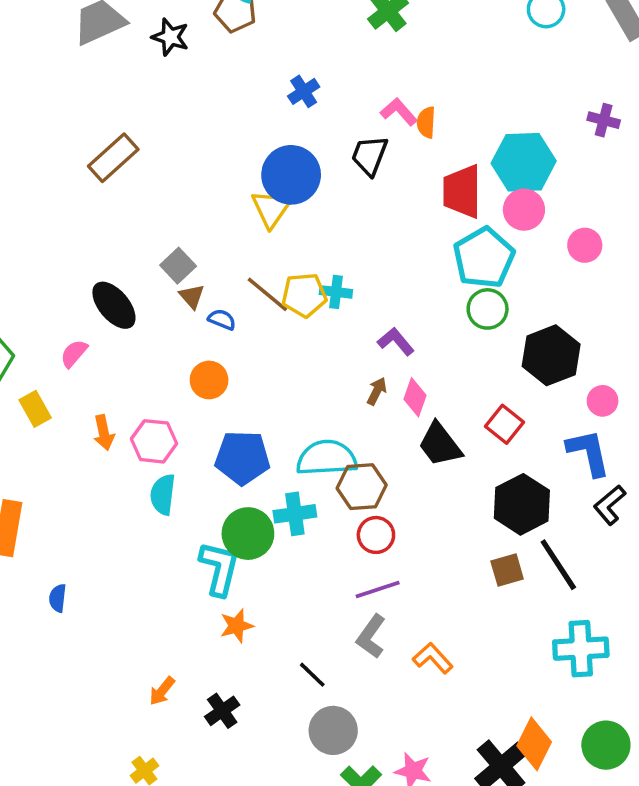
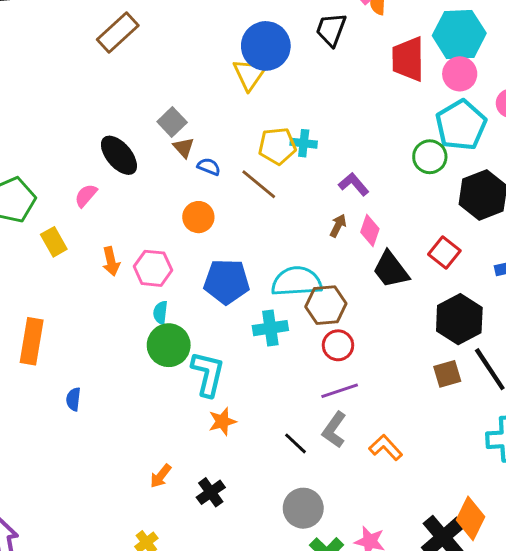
cyan pentagon: (484, 258) -> (461, 125), moved
brown line: (267, 294) -> (259, 184), moved
cyan semicircle: (163, 495) -> (160, 313), size x0.7
green circle: (248, 534) -> (169, 345), moved
black line: (312, 675) -> (295, 443), moved

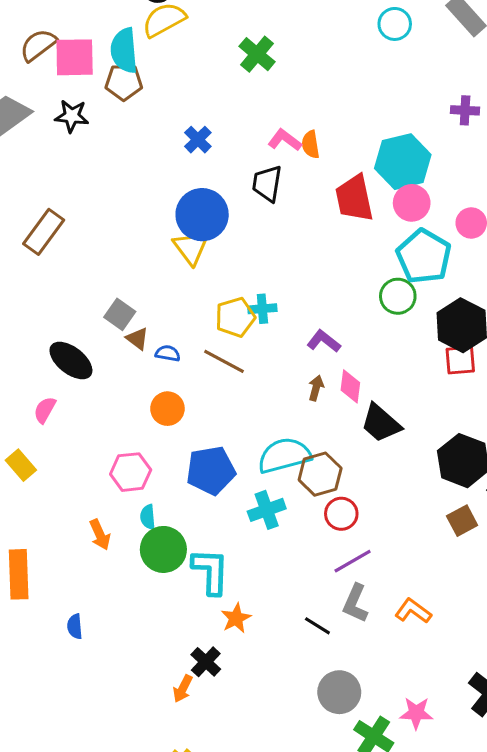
red square: (444, 253) -> (460, 360), moved, turned -32
orange arrow: (111, 261) -> (100, 535), moved
black cross: (211, 492) -> (206, 662), moved

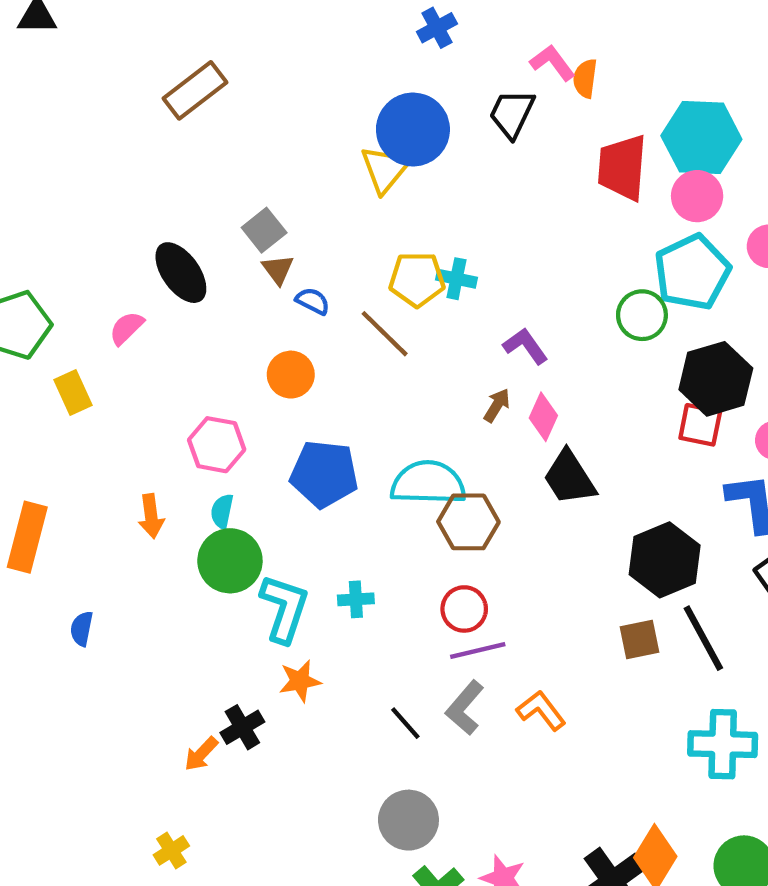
cyan cross: (267, 510) -> (356, 599), moved, size x0.7
red circle: (341, 514) -> (464, 609), moved
orange L-shape: (413, 611) -> (541, 710), moved

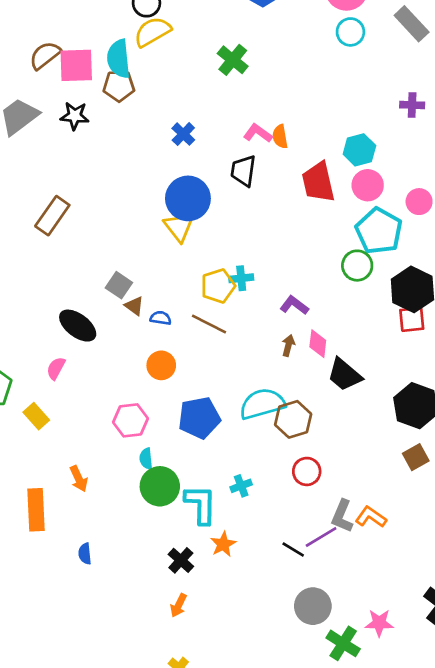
cyan hexagon: (701, 138) -> (359, 150), size x0.7
orange arrow: (151, 516) -> (79, 479), moved
purple line: (478, 650) -> (321, 537), moved
gray L-shape: (465, 708) -> (342, 516), moved
black cross: (242, 727) -> (181, 560), moved

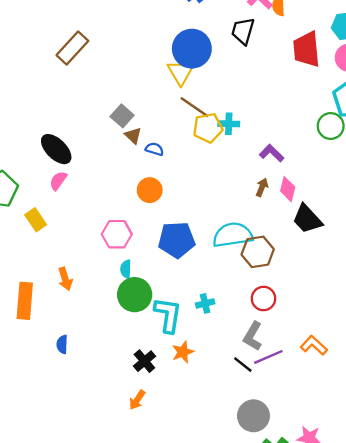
brown line: (209, 324) -> (194, 107), moved
black ellipse: (78, 326) -> (56, 149), moved
gray L-shape: (342, 516) -> (253, 336), moved

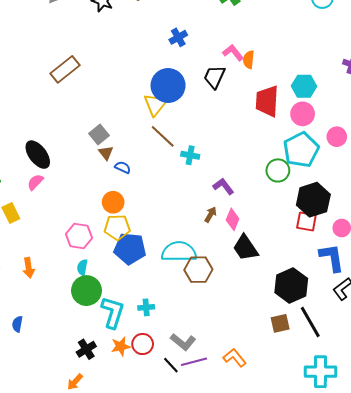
yellow pentagon: (208, 128) -> (117, 227), moved
red circle: (263, 299) -> (143, 344), moved
gray L-shape: (253, 336) -> (183, 342), turned -90

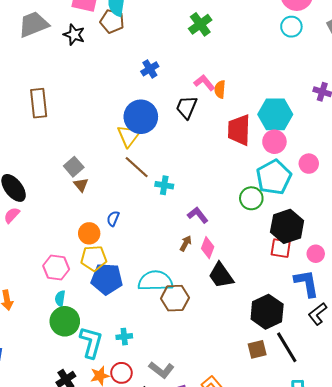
brown rectangle: (65, 69) -> (39, 103), turned -56
cyan hexagon: (304, 86) -> (275, 114), size x1.4
blue semicircle: (123, 167) -> (113, 219), moved, turned -91

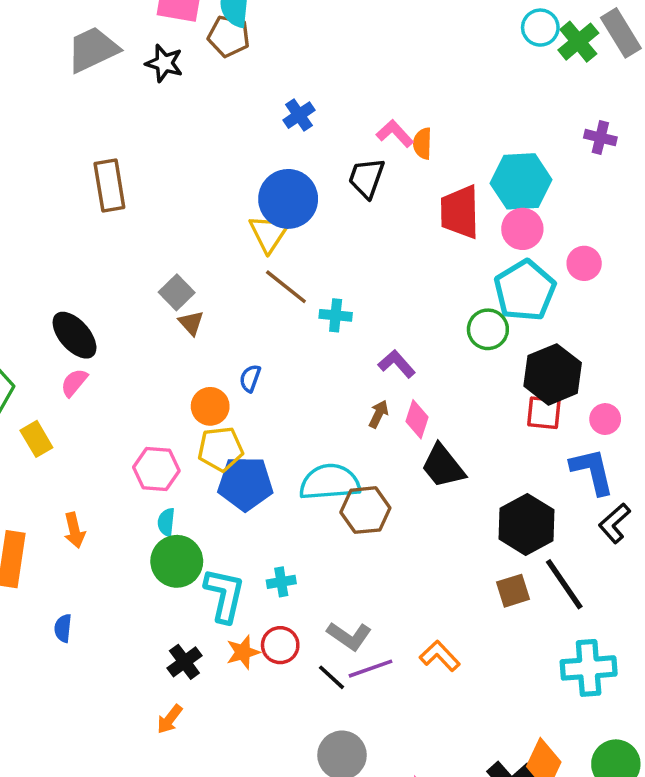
green cross: (200, 24) -> (578, 42), moved

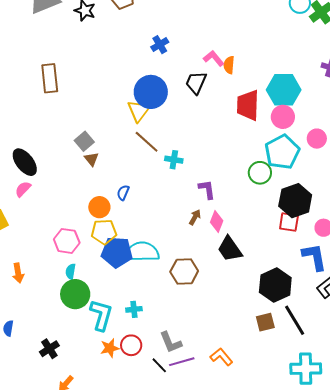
purple L-shape: (397, 364) -> (207, 189), turned 30
cyan semicircle: (330, 482) -> (142, 252), moved
gray L-shape: (349, 636) -> (171, 342), turned 30
black cross: (184, 662) -> (49, 349), moved

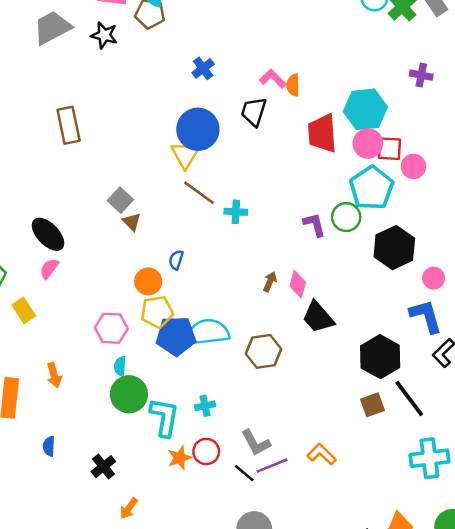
purple L-shape: (207, 189) -> (314, 225), moved
red square: (289, 222) -> (389, 149), moved

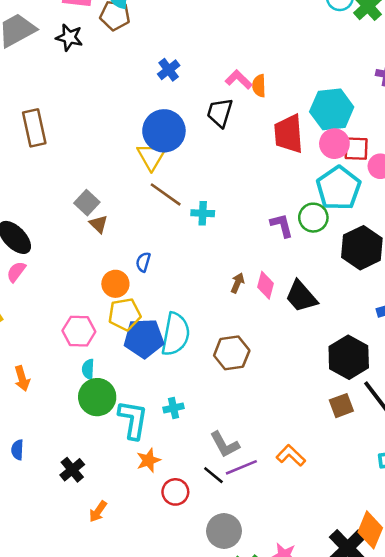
black trapezoid: (318, 317) -> (301, 296), moved
cyan semicircle: (208, 332) -> (176, 334), turned 108
red circle: (206, 451) -> (175, 492), moved

